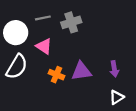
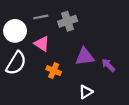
purple arrow: (114, 69) -> (108, 65), turned 144
purple triangle: (81, 71) -> (85, 57), moved
white triangle: (117, 97) -> (86, 92), moved

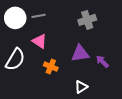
gray cross: (68, 21) -> (87, 20), moved
white circle: (15, 31) -> (15, 18), moved

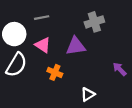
white circle: (15, 18) -> (14, 34), moved
purple triangle: (80, 53) -> (76, 46), moved
purple arrow: (102, 61) -> (120, 69), moved

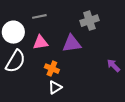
pink triangle: (43, 45) -> (40, 42), turned -42
white triangle: (88, 94) -> (55, 87), moved

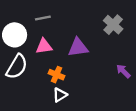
gray cross: (89, 21) -> (113, 25), moved, turned -30

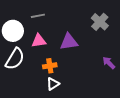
orange cross: (56, 75) -> (50, 66), turned -32

